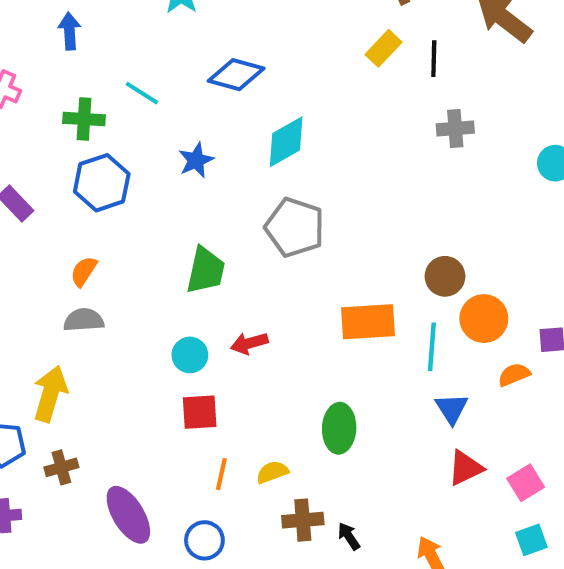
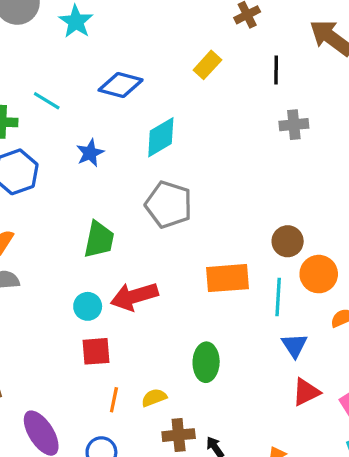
yellow rectangle: (383, 48) -> (207, 65), moved
red arrow: (249, 343) -> (134, 296), size x1.6

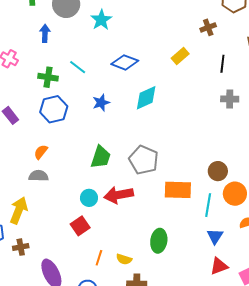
gray pentagon: (169, 205) -> (144, 160), moved
red square: (96, 351) -> (80, 226), moved, turned -36
yellow semicircle: (154, 398) -> (124, 259), turned -147

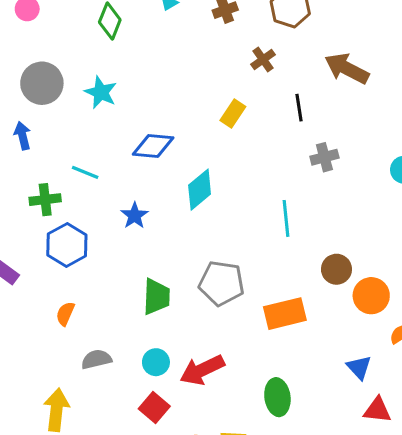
gray semicircle: (39, 176) -> (96, 359), moved
red arrow: (119, 195) -> (202, 370), moved
cyan line: (208, 205) -> (286, 218), moved
red triangle: (219, 266) -> (377, 410), turned 42

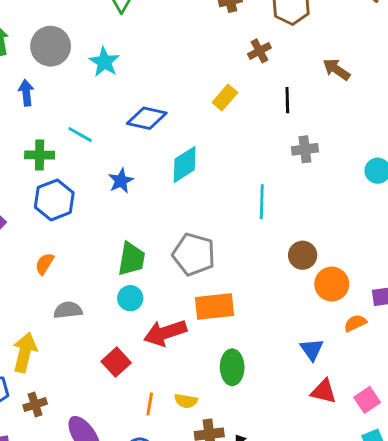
brown arrow: (347, 68) -> (336, 69), size x0.7
orange rectangle: (285, 314) -> (214, 306), moved
cyan circle: (156, 362) -> (130, 298), moved

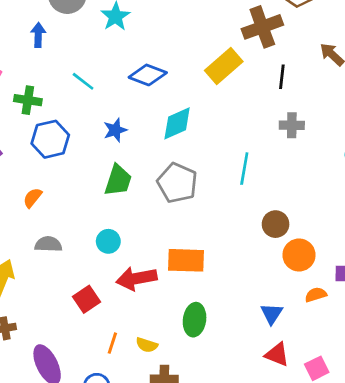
brown cross: (259, 51) -> (262, 27), size x1.8
yellow rectangle: (225, 98) -> (224, 66), size x1.5
green cross: (40, 155) -> (28, 100), moved
gray pentagon: (194, 254) -> (177, 183), moved
green trapezoid: (131, 259) -> (118, 180), moved

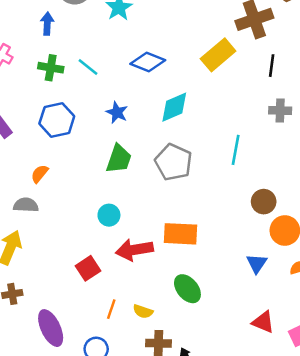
green cross: (28, 100) -> (51, 68), moved
blue star: (115, 130) -> (117, 112), turned -30
gray semicircle: (48, 244) -> (26, 205), moved
blue triangle: (272, 314) -> (257, 263), moved
green ellipse: (195, 320) -> (187, 289), turned -48

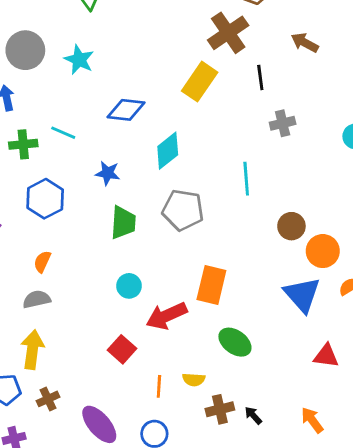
orange rectangle: (180, 234) -> (211, 285), turned -64
blue triangle: (257, 263) -> (302, 295), size x1.6

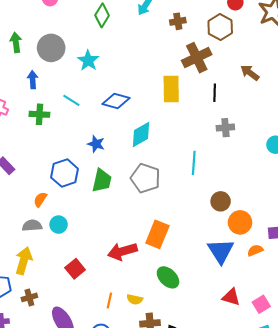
yellow rectangle: (200, 82) -> (171, 89), turned -44
cyan line: (63, 133) -> (71, 100), moved
blue hexagon: (45, 199) -> (65, 173), moved
cyan circle: (129, 286) -> (59, 225), moved
red square: (122, 349) -> (75, 269), moved

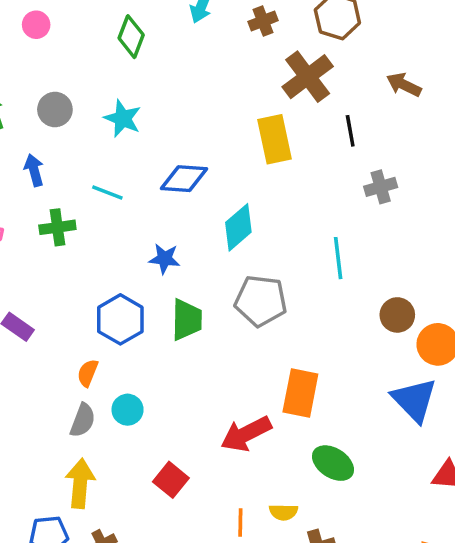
gray circle: (51, 48) -> (55, 110), size x0.7
gray semicircle: (32, 226) -> (83, 420), turned 126

